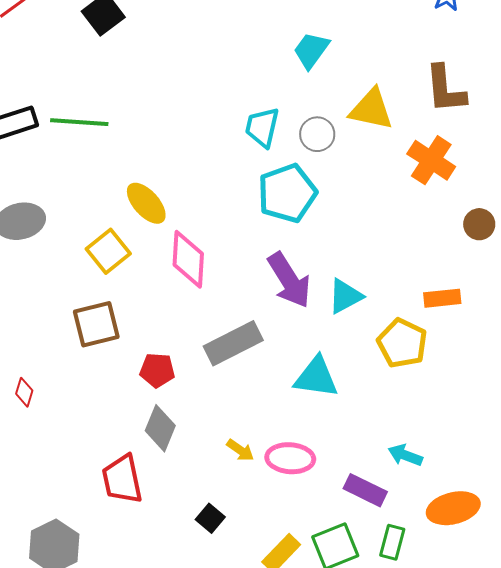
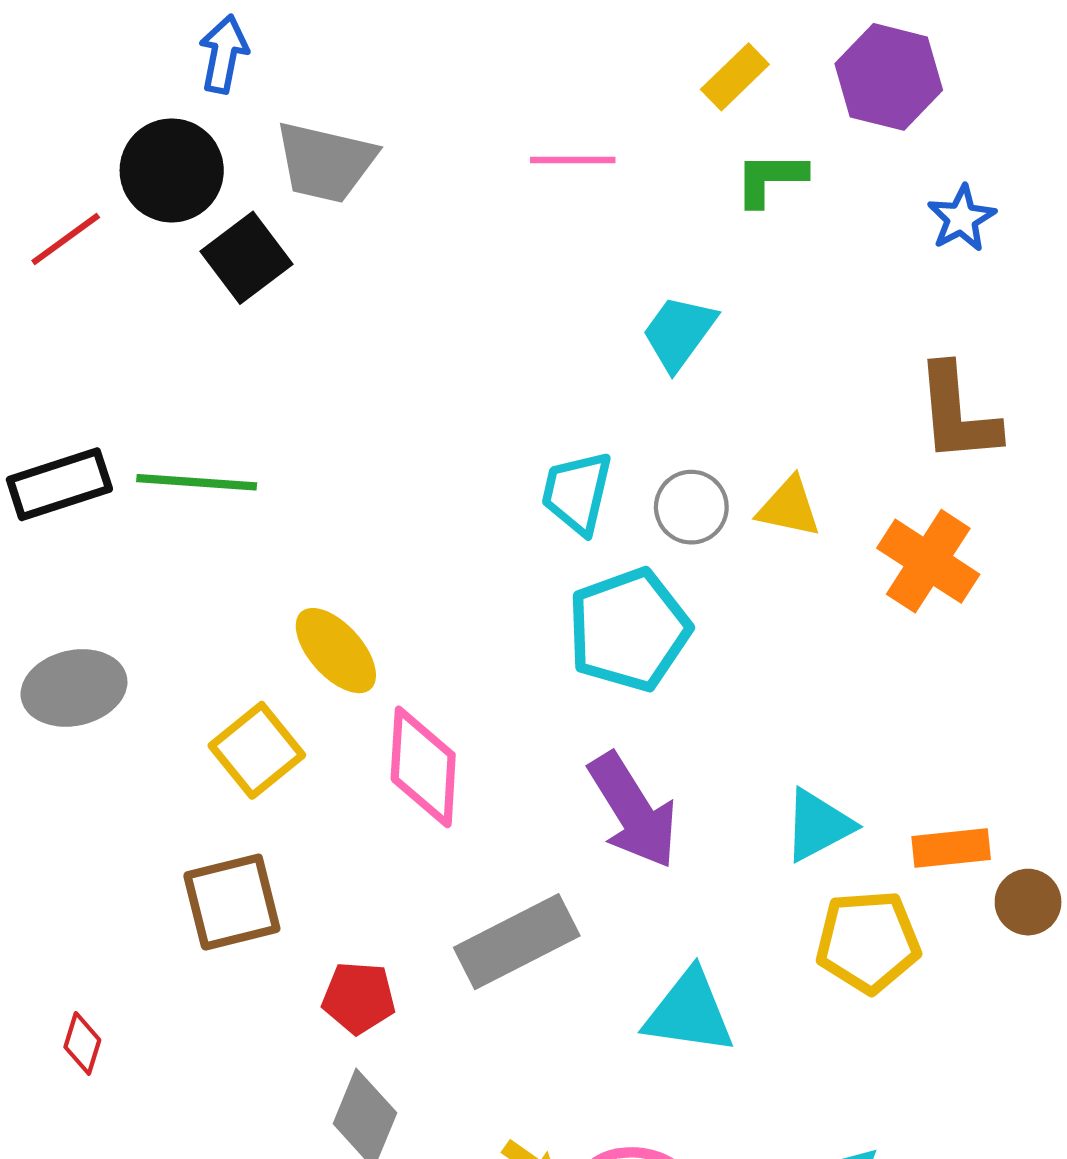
yellow triangle: (371, 109) -> (789, 507), moved, size x0.7
brown circle: (479, 224) -> (1028, 902), moved
cyan triangle: (345, 296) -> (818, 825), moved
yellow pentagon: (402, 343) -> (868, 942), turned -30

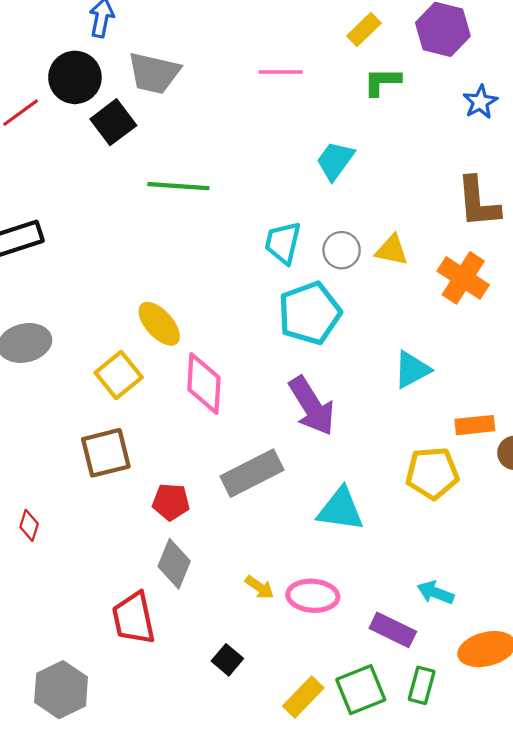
green line: (197, 482) -> (178, 186), moved
cyan triangle: (818, 825) -> (412, 370), moved

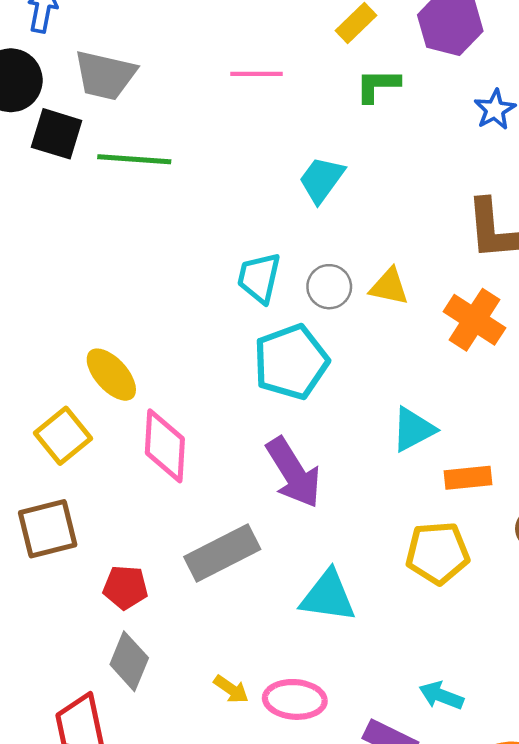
black square: (113, 122) -> (57, 134), turned -36
green line: (178, 186) -> (134, 159), moved
orange rectangle: (475, 425) -> (468, 478), moved

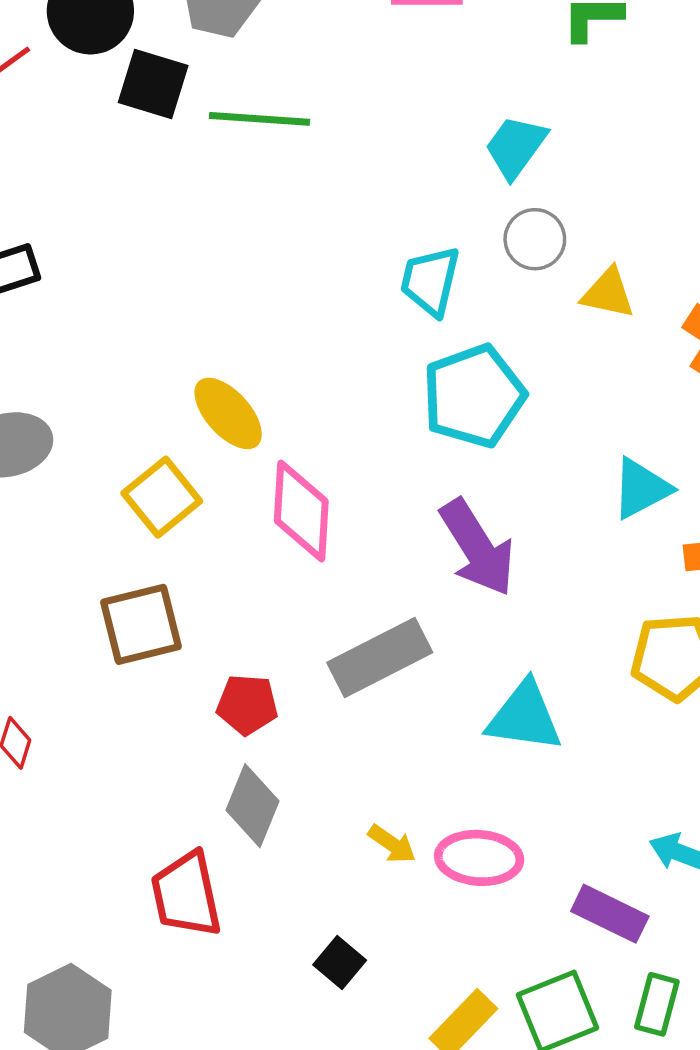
gray circle: (329, 287) -> (535, 239), moved

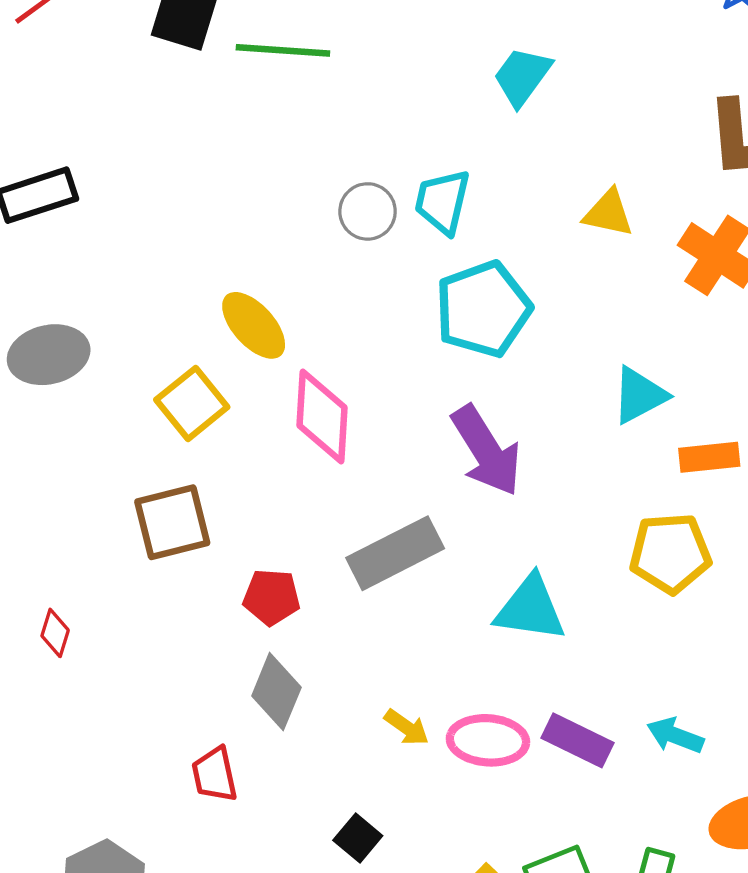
gray circle: (535, 239) -> (368, 211), moved
red trapezoid: (186, 895) -> (215, 775), size x0.7
purple rectangle: (610, 914) -> (577, 740), moved

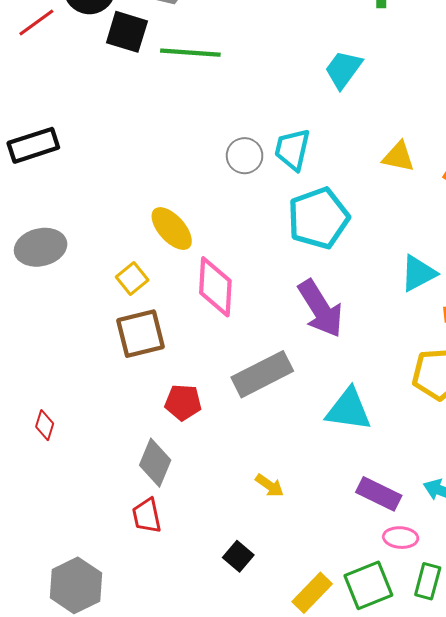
yellow square: (192, 403) -> (132, 278), size x0.7
brown square: (172, 522) -> (140, 334), moved
gray diamond: (276, 692) -> (155, 463), moved
pink ellipse: (488, 740) -> (401, 538), moved, size x0.7

